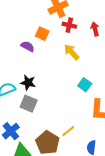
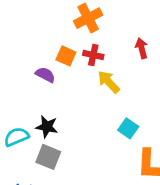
red cross: (69, 25) -> (93, 55), moved

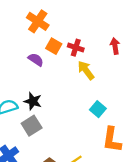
orange cross: (88, 18) -> (38, 21), moved, turned -35
gray square: (48, 157) -> (32, 126), turned 30

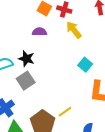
purple semicircle: (36, 60) -> (39, 32), moved, turned -32

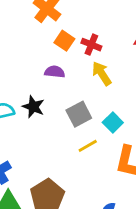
gray square: (26, 81) -> (79, 114), moved
yellow line: (65, 112) -> (88, 146), moved

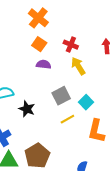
orange square: (64, 41) -> (39, 44), moved
black star: (33, 107) -> (27, 109), moved

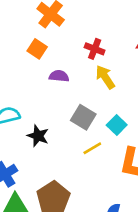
orange square: (39, 44) -> (37, 49), moved
gray square: (61, 96) -> (83, 117), turned -30

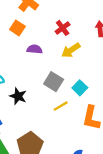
red cross: (95, 49) -> (63, 28), turned 32
yellow arrow: (105, 77) -> (71, 50), turned -90

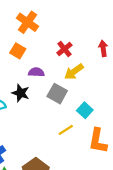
gray square: (54, 82) -> (57, 94), moved
black star: (18, 96) -> (21, 93), moved

